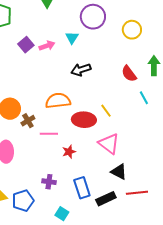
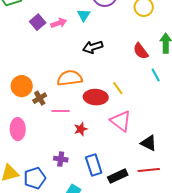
black triangle: (119, 172) -> (149, 143), moved

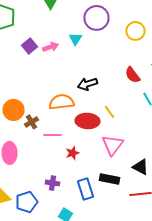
black arrow: (93, 47) -> (88, 84), moved
pink triangle: (121, 121) -> (112, 145), turned 30
black rectangle: (118, 176) -> (110, 179), moved, turned 36

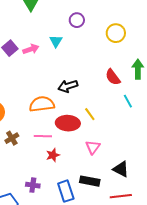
purple circle: (96, 18) -> (77, 20), size x0.6
brown cross: (32, 122) -> (12, 138), moved
pink line: (52, 135) -> (43, 136), moved
pink triangle: (112, 145) -> (93, 147), size x0.7

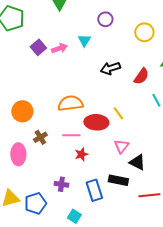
red semicircle: (113, 77) -> (141, 76), turned -108
black arrow: (68, 86) -> (110, 68), moved
black triangle: (121, 169) -> (137, 162), moved

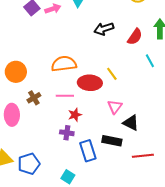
purple cross: (61, 184) -> (67, 133), moved

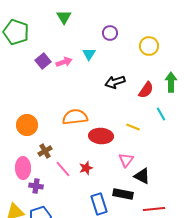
yellow line: (112, 74) -> (133, 127), moved, turned -32
pink line: (65, 96) -> (63, 169), moved, turned 48
purple cross: (67, 133) -> (36, 186), moved

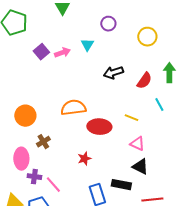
pink triangle: (126, 160) -> (137, 144), moved, turned -42
pink line: (63, 169) -> (53, 185), moved

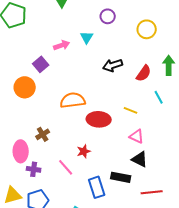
purple square: (41, 52) -> (41, 64), moved
orange circle: (25, 116) -> (25, 87), moved
pink line: (53, 185) -> (66, 167), moved

